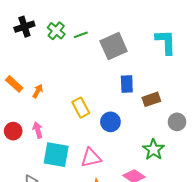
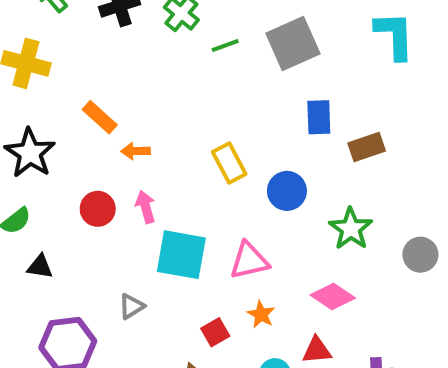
green line: (81, 35) -> (225, 45), moved
orange arrow: (38, 91) -> (136, 151), moved, turned -120
gray circle: (177, 122) -> (420, 255), moved
green star: (153, 150) -> (351, 229), moved

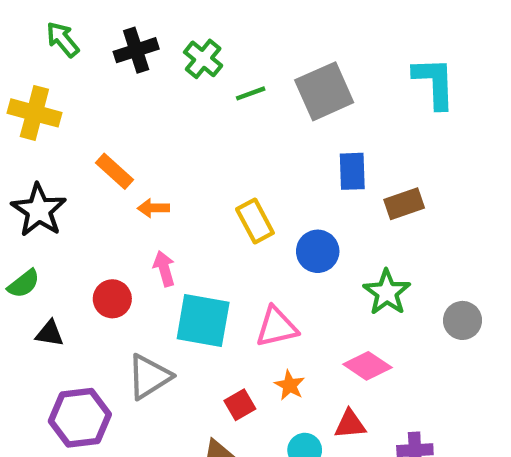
red circle: (98, 209) -> (112, 299), moved
gray triangle: (132, 306) -> (149, 377), size x1.6

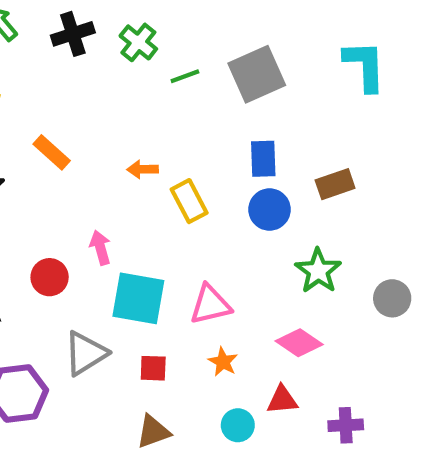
blue rectangle: (352, 171) -> (263, 159), moved
orange arrow: (153, 208) -> (143, 169), moved
blue circle: (318, 251) -> (270, 210), moved
red square: (240, 405) -> (153, 368), moved, turned 32

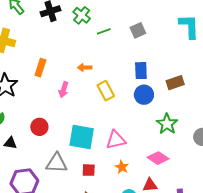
gray square: (257, 74) -> (138, 30), size x0.6
orange rectangle: (52, 152) -> (40, 68), turned 66
orange arrow: (143, 169) -> (85, 68), moved
pink arrow: (100, 248) -> (64, 90), moved, turned -147
gray triangle: (85, 353) -> (57, 163), turned 35

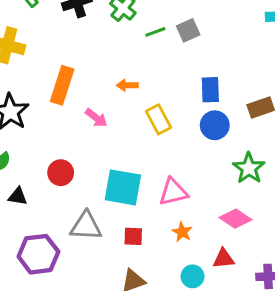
gray square: (138, 30) -> (188, 30), moved
orange rectangle: (40, 68) -> (62, 85), size x1.4
pink arrow: (64, 90) -> (96, 118), turned -70

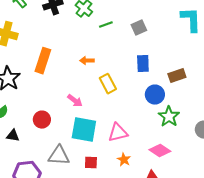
gray square: (188, 30) -> (139, 28), moved
pink arrow: (96, 118) -> (75, 101), moved
blue circle: (215, 125) -> (155, 95), moved

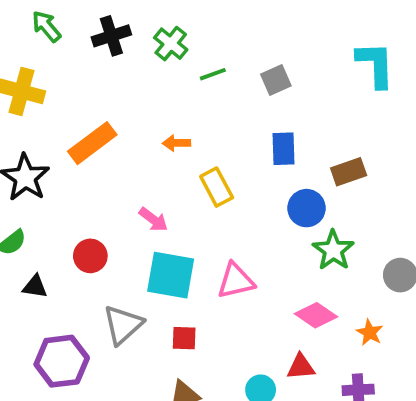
orange rectangle: (43, 61) -> (92, 143), turned 35
gray triangle: (59, 156) -> (123, 325), turned -45
orange star: (124, 160) -> (370, 332), moved

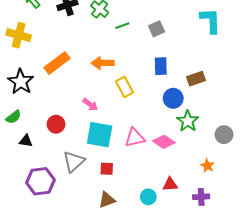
orange arrow: (176, 143) -> (103, 63), size x1.5
pink diamond: (316, 315) -> (164, 142), moved

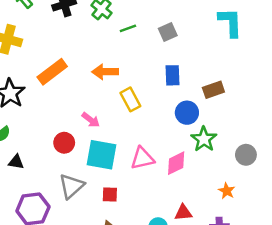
red circle: (56, 124) -> (64, 143), moved
pink diamond: (164, 142) -> (176, 163), turned -60

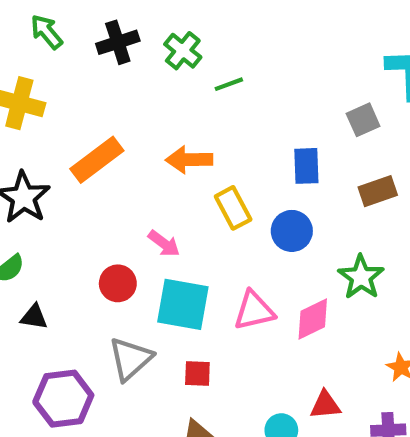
gray square: (168, 32) -> (363, 120), moved
blue circle: (187, 113) -> (292, 231), moved

